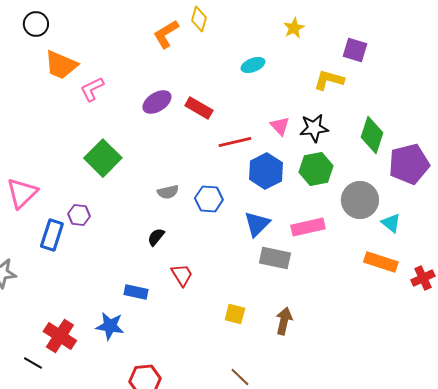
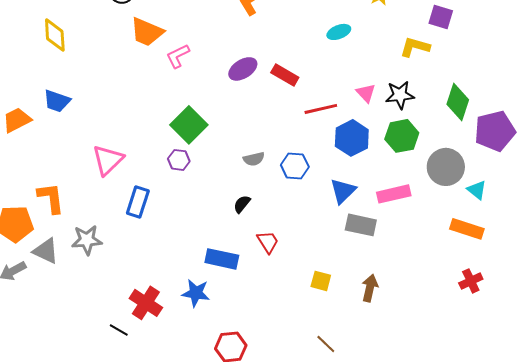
purple hexagon: (79, 215) -> (179, 160), moved
red cross: (423, 278) -> (471, 281), moved
blue rectangle: (136, 292) -> (222, 259), size x1.4

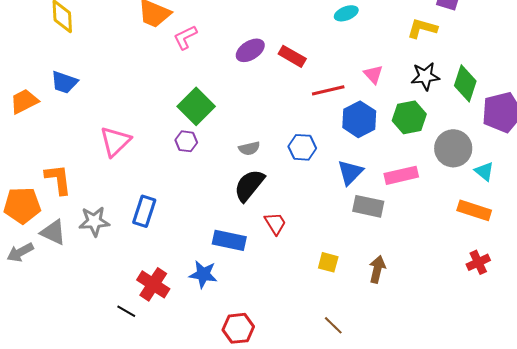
black star: (400, 95) -> (425, 76), moved
gray semicircle: (254, 159) -> (249, 148), moved
blue rectangle: (138, 202) -> (144, 211), moved
black semicircle: (242, 204) -> (249, 185), size x1.8

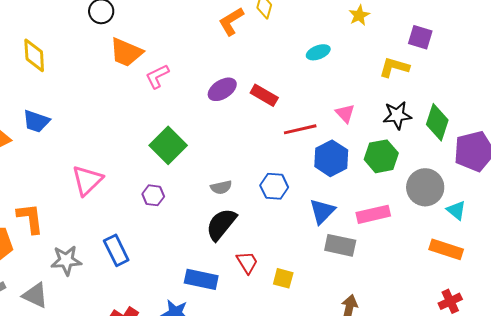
purple hexagon: (186, 141) -> (153, 195), moved
blue rectangle: (144, 211) -> (116, 250), turned -44
gray triangle: (53, 232) -> (35, 295), moved
yellow square: (328, 262) -> (283, 278), moved

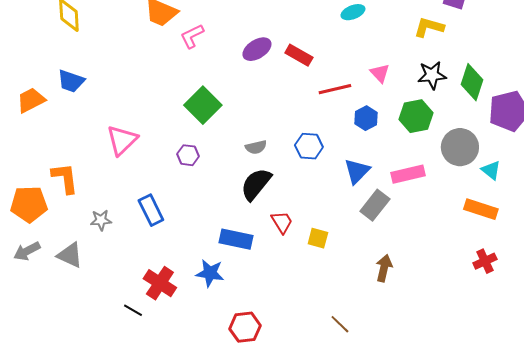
blue hexagon: (331, 158) -> (366, 118), size x0.7
gray rectangle: (340, 245) -> (375, 205), turned -64
gray star: (66, 260) -> (101, 220), size x0.7

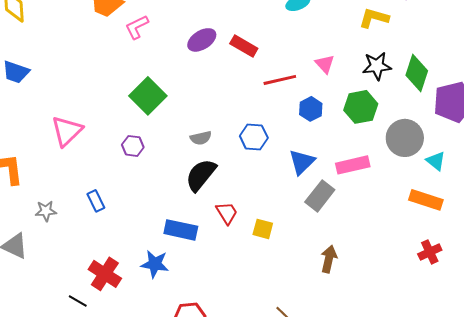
blue rectangle: (151, 210) -> (96, 201), size x0.7

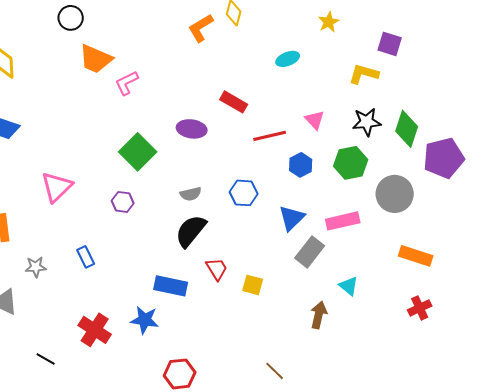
purple ellipse: (202, 40) -> (192, 129), moved, turned 40
cyan triangle: (436, 161) -> (349, 286), moved
black line: (78, 301) -> (46, 359), moved

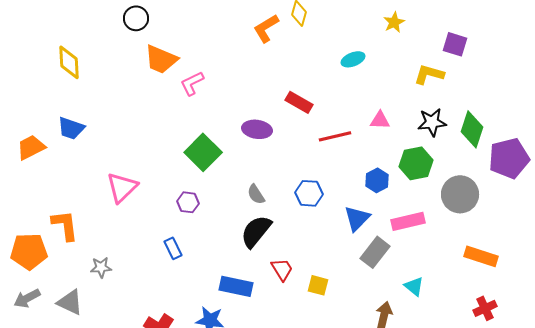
pink triangle: (315, 120) -> (380, 120), turned -45
blue hexagon: (301, 165) -> (377, 180), moved
gray semicircle: (191, 194) -> (256, 194), turned 70
blue rectangle: (86, 257) -> (173, 248), moved

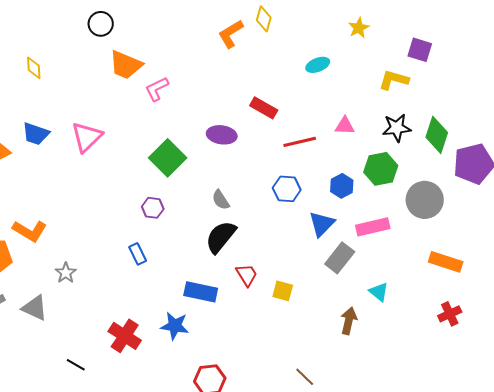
yellow diamond: (69, 62) -> (34, 68), size x0.7
pink triangle: (122, 187) -> (87, 137), moved
blue hexagon: (309, 193) -> (287, 189), moved
orange L-shape: (65, 225) -> (30, 231), turned 128
gray star: (101, 267) -> (66, 273), turned -30

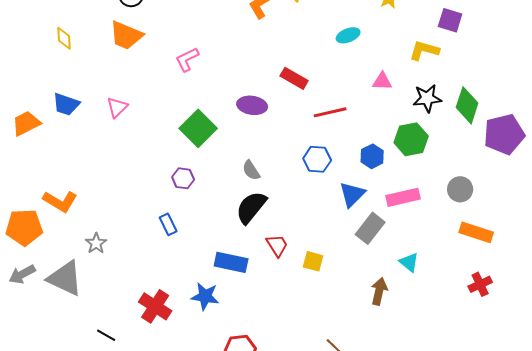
orange trapezoid: (126, 65) -> (126, 35), moved
pink triangle: (345, 126) -> (382, 81), moved
pink triangle: (87, 137) -> (117, 107), size x0.7
gray circle: (425, 200) -> (460, 189), moved, size x0.7
gray triangle: (35, 308) -> (65, 278), size x1.4

